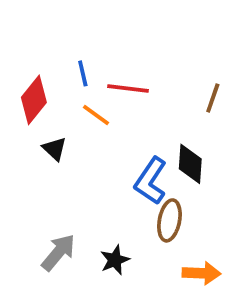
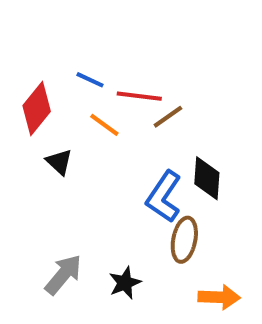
blue line: (83, 73) -> (90, 80), turned -52
brown line: (213, 98) -> (168, 117), moved, turned 36

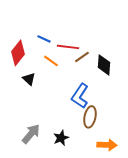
black diamond: (207, 178) -> (104, 65), moved

